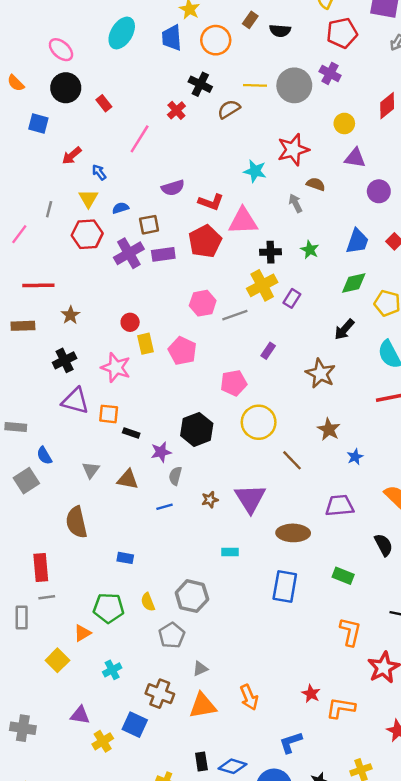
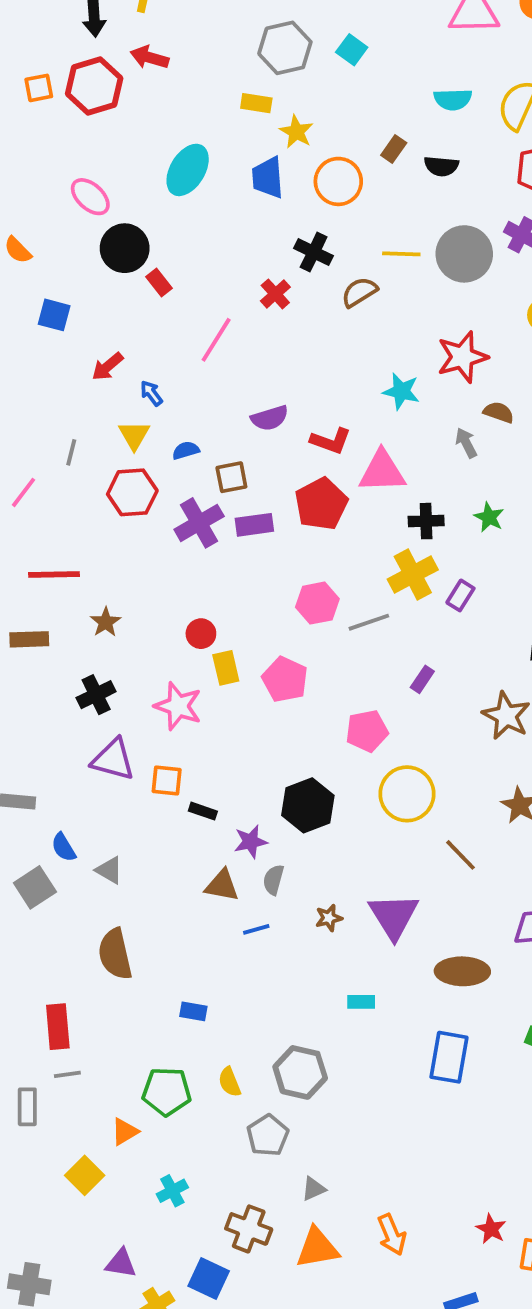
black circle: (66, 88) -> (125, 248), moved
gray triangle: (91, 470) -> (109, 870), moved, turned -36
brown triangle: (128, 479) -> (222, 885), moved

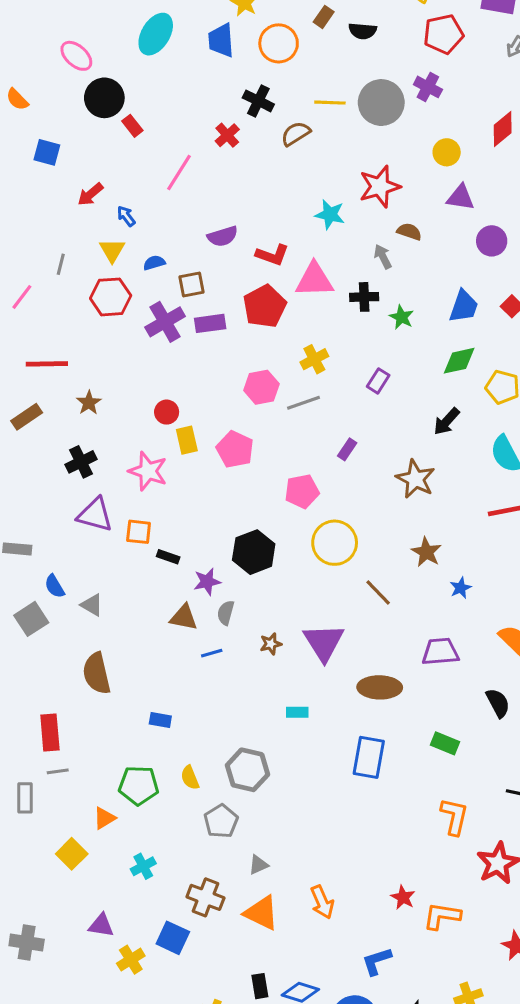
black cross: (426, 521) -> (364, 297), moved
yellow cross: (413, 574) -> (314, 359), moved, size x0.7
brown rectangle: (29, 639) -> (27, 417), turned -32
orange triangle: (317, 1248) -> (261, 913), turned 36

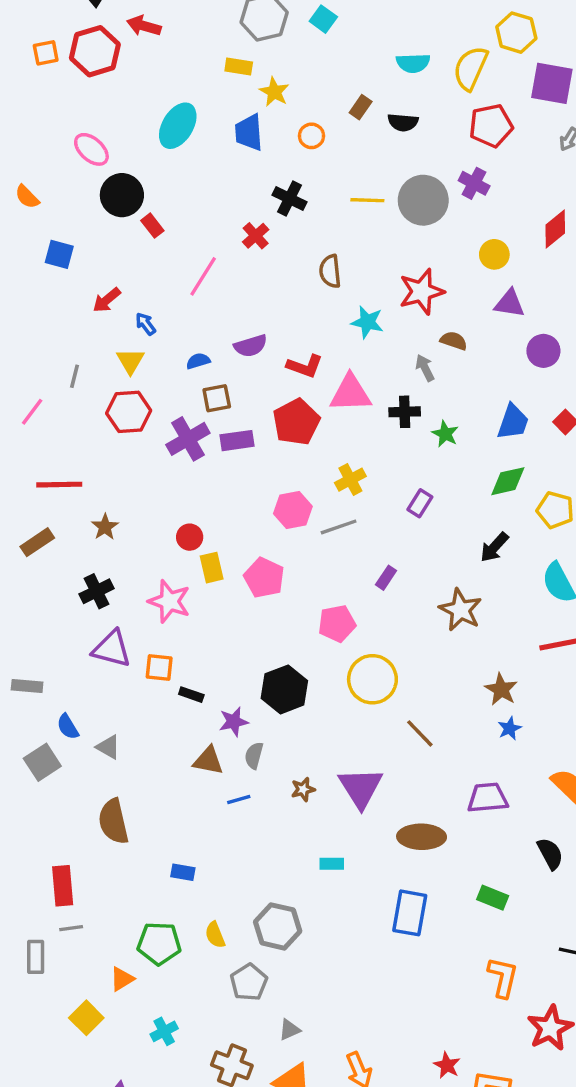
orange circle: (279, 43) -> (311, 136), size x0.6
brown semicircle: (296, 134) -> (330, 271), moved, turned -64
blue semicircle: (154, 263) -> (198, 361), moved
brown star: (426, 552) -> (501, 689), moved

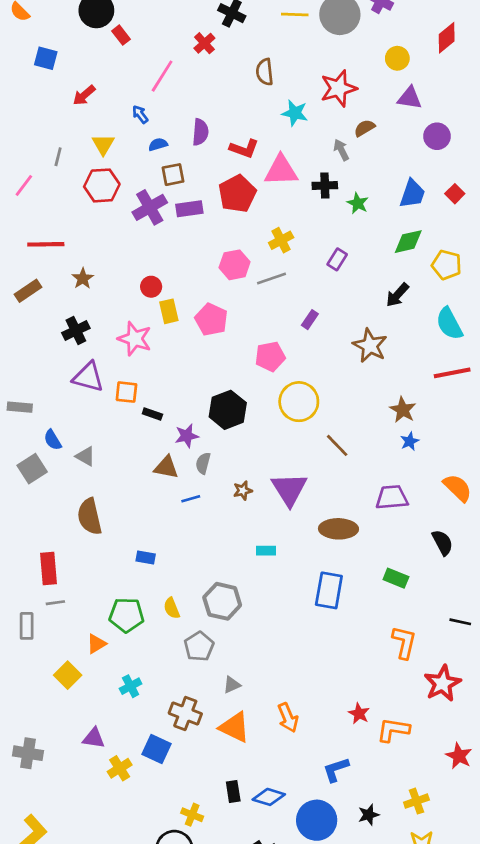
blue arrow: (146, 324) -> (140, 114), moved
brown semicircle: (454, 341) -> (364, 128), turned -50
purple semicircle: (251, 346) -> (200, 132), turned -68

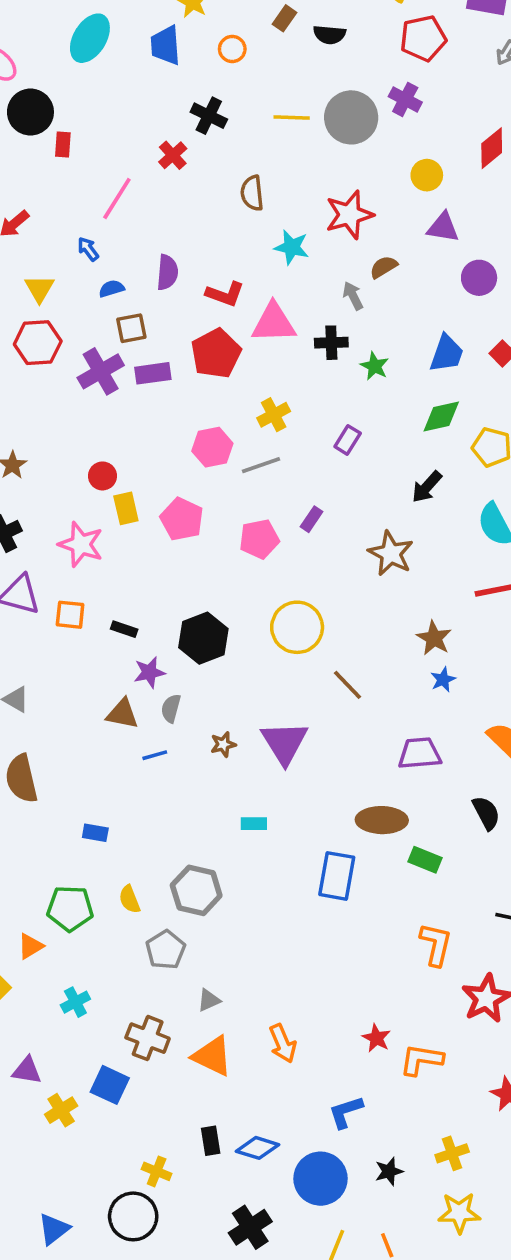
red rectangle: (121, 35) -> (63, 144), turned 42
pink pentagon: (270, 356) -> (259, 539), moved
black rectangle: (152, 414) -> (124, 629), moved
brown ellipse: (339, 529) -> (382, 820), moved

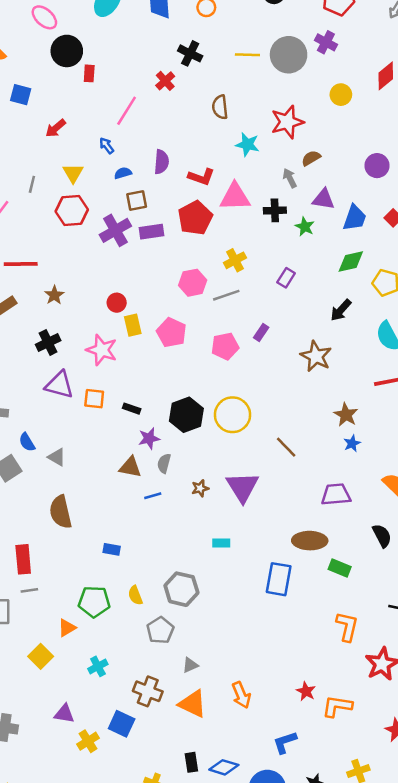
purple triangle: (443, 227) -> (323, 199), moved
yellow circle: (297, 627) -> (232, 415), moved

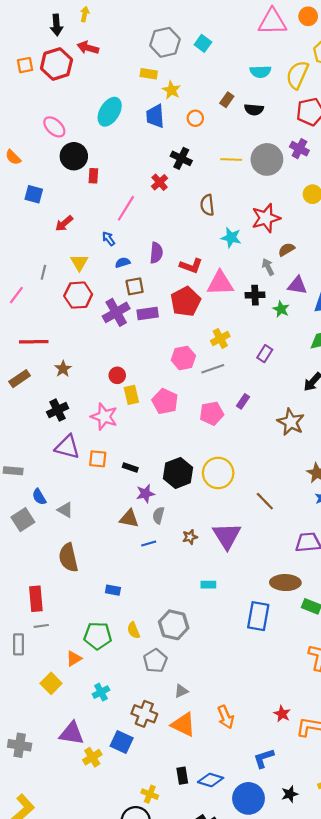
purple triangle: (64, 714) -> (72, 733), size x1.4

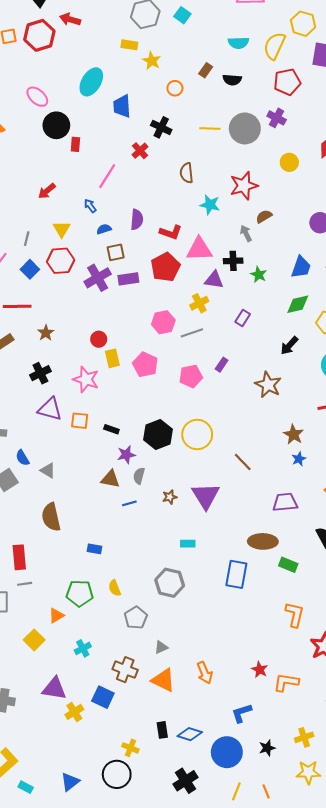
blue trapezoid: (155, 116) -> (122, 106), moved
blue square: (34, 194) -> (30, 269), moved, turned 30
purple triangle: (297, 285) -> (214, 280), moved
gray hexagon: (174, 625) -> (170, 583), moved

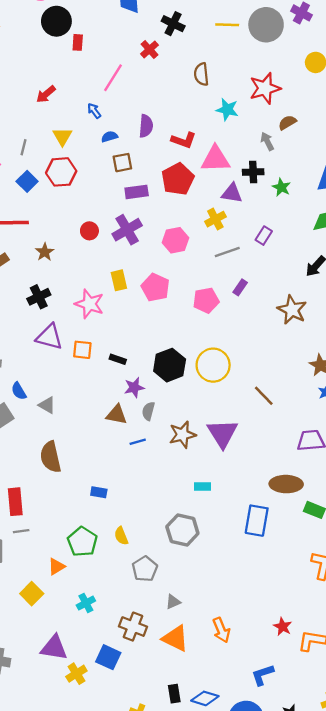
purple cross: (98, 278) -> (127, 230), moved
gray line: (192, 333) -> (227, 252), moved
red circle: (99, 339) -> (89, 231), moved
brown star: (170, 497) -> (182, 435), size x1.6
green pentagon: (80, 593) -> (82, 542), turned 30

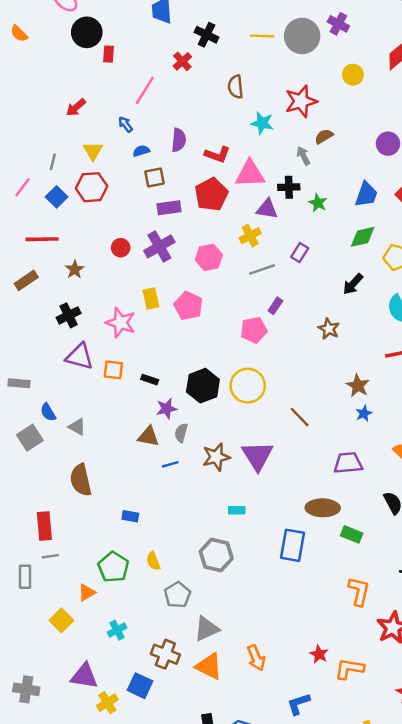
pink pentagon: (206, 300) -> (254, 330), moved
brown star: (292, 310) -> (329, 329), size x0.7
gray triangle: (173, 602) -> (207, 629), size x1.6

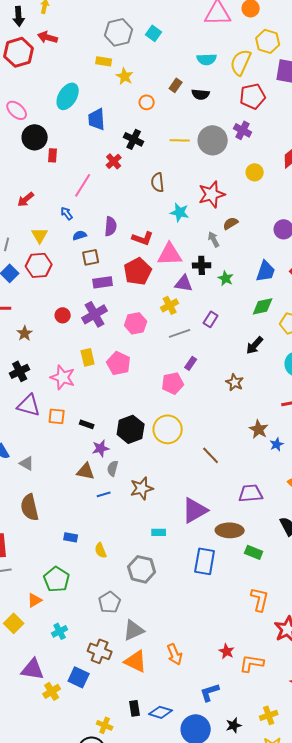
blue star: (364, 413) -> (277, 444), moved
purple triangle: (257, 456) -> (195, 510), moved, turned 32
yellow semicircle: (153, 561) -> (101, 550), moved

